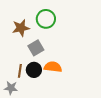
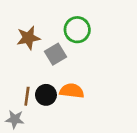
green circle: (46, 19) -> (77, 30), moved
gray square: (36, 48) -> (55, 54), moved

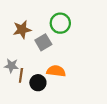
black circle: (46, 95) -> (38, 83), moved
gray star: (15, 119) -> (11, 66), moved

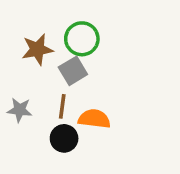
green circle: (60, 23) -> (82, 39), moved
brown line: (21, 75) -> (62, 106), moved

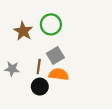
brown star: (37, 49) -> (23, 31), turned -30
gray square: (73, 71) -> (55, 55), moved

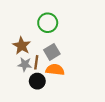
brown star: (23, 31) -> (22, 46), moved
gray star: (12, 69) -> (25, 64), moved

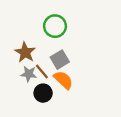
brown line: (36, 62) -> (42, 72), turned -48
orange semicircle: (55, 70) -> (63, 80), turned 36

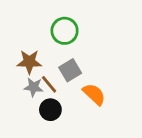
brown star: (25, 52) -> (29, 62), turned -30
orange semicircle: (63, 80) -> (94, 94), moved

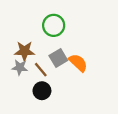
gray star: (34, 87) -> (20, 67), moved
orange semicircle: (94, 94) -> (78, 63), moved

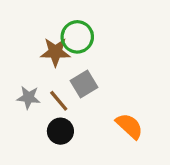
brown star: (24, 51) -> (55, 52), moved
orange semicircle: (78, 63) -> (129, 126), moved

